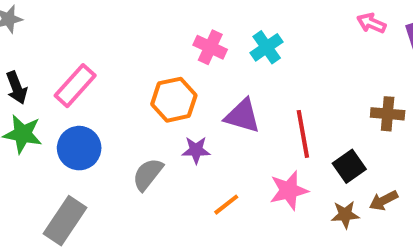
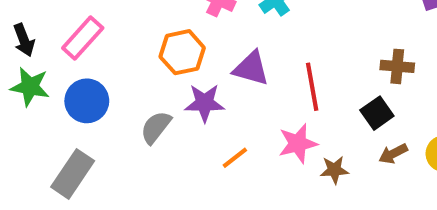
purple star: (196, 150) -> (204, 103), size x1.4
black square: (349, 166) -> (377, 113), moved
brown star: (345, 215) -> (334, 170), moved

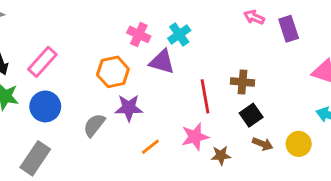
brown cross: (397, 66) -> (243, 82), moved
purple triangle: (251, 68) -> (162, 62), moved
brown arrow: (393, 154) -> (263, 144), turned -132

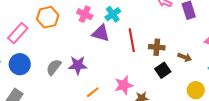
orange hexagon: (113, 72) -> (48, 17), moved
red line: (205, 96) -> (132, 40), moved
gray semicircle: (94, 125) -> (54, 67), moved
brown arrow: (263, 144) -> (185, 57), moved

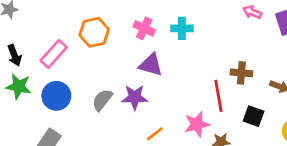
cyan cross: (113, 14) -> (182, 28), turned 35
purple triangle: (101, 33) -> (151, 65), moved
red line: (132, 40) -> (218, 96), moved
black square: (163, 70) -> (254, 116), moved, turned -35

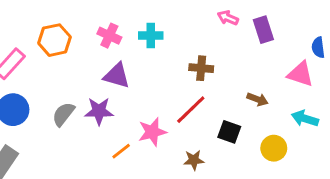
brown cross: (241, 73) -> (201, 68), moved
red line: (218, 96) -> (191, 110), turned 56
pink star: (197, 124) -> (152, 132), moved

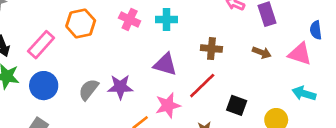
purple triangle: (117, 76) -> (165, 64), moved
brown arrow: (257, 99) -> (262, 53), moved

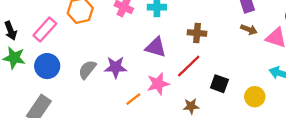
brown arrow: (262, 53) -> (249, 29), moved

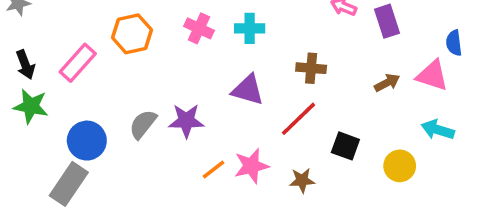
brown arrow: (249, 29) -> (387, 83), moved, turned -49
blue circle: (47, 66) -> (87, 141), moved
pink star: (158, 84) -> (251, 166), moved

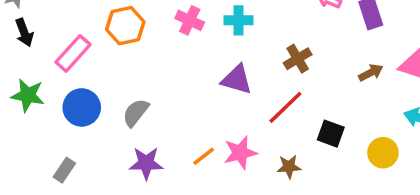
black arrow: (25, 65) -> (24, 33), moved
brown cross: (311, 68) -> (298, 59), turned -36
purple star: (186, 121) -> (146, 163), moved
blue circle: (87, 141) -> (82, 107), moved
gray rectangle: (69, 184) -> (64, 170), size x0.6

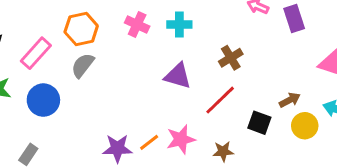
brown arrow: (371, 73) -> (290, 100), moved
gray semicircle: (136, 113) -> (83, 65), moved
yellow circle: (383, 153) -> (305, 126), moved
purple star: (146, 163) -> (117, 148), moved

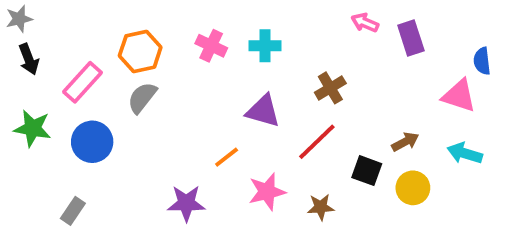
yellow circle: (305, 126) -> (413, 188), moved
orange line: (149, 142) -> (227, 157), moved

